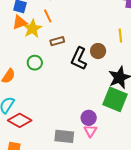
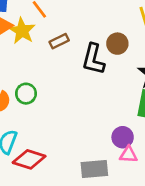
green circle: (35, 63) -> (26, 94), moved
pink triangle: (90, 131) -> (128, 155), turned -48

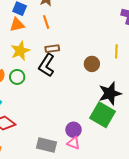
yellow star: (22, 31) -> (20, 51), moved
black L-shape: (93, 59) -> (47, 65), moved

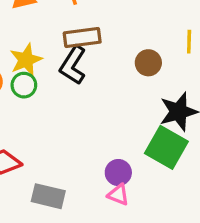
brown rectangle: (52, 49) -> (82, 38), size x1.5
yellow star: (20, 51) -> (26, 60), moved
gray rectangle: (47, 145) -> (48, 196), moved

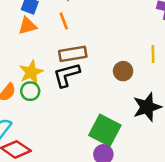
black L-shape: (73, 65) -> (67, 75), turned 44
green square: (166, 147) -> (105, 130), moved

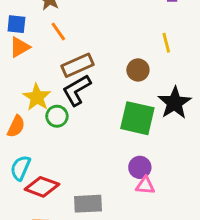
green circle: (30, 91) -> (57, 116), moved
green square: (105, 130) -> (137, 118), moved

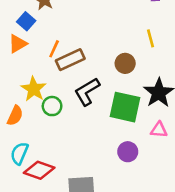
blue square: (16, 24) -> (26, 21), moved, turned 36
orange line: (58, 31) -> (54, 49), moved, turned 60
black L-shape: (77, 90) -> (87, 92), moved
pink triangle: (145, 186) -> (159, 130), moved

